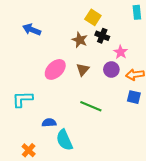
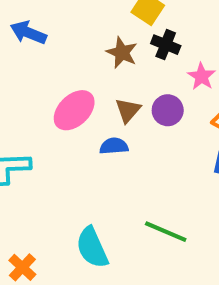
purple circle: (111, 69) -> (168, 110), moved
green line: (91, 106) -> (166, 232), moved
blue semicircle: (49, 123) -> (114, 146), moved

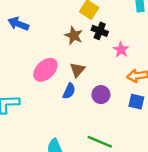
purple circle: (168, 110) -> (101, 95), moved
blue semicircle: (114, 146) -> (69, 91), turned 119

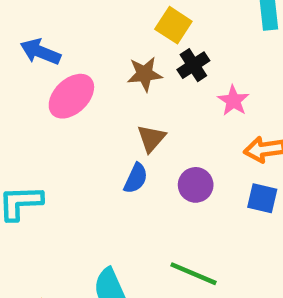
black cross: (100, 31) -> (193, 65), turned 35
brown star: (74, 36) -> (145, 74), turned -30
pink ellipse: (45, 70) -> (71, 96), moved

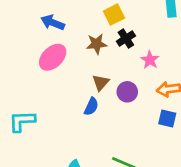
yellow square: (173, 25) -> (114, 15), turned 30
blue arrow: (40, 52) -> (53, 23), moved
purple circle: (196, 185) -> (127, 92), moved

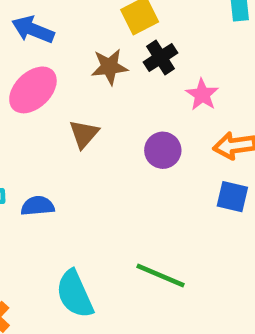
brown triangle: (101, 83) -> (84, 134), moved
blue semicircle: (91, 107) -> (38, 206), moved, turned -120

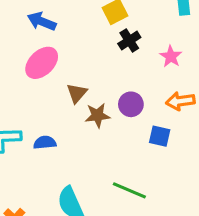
brown star: (109, 67) -> (97, 115), moved
pink star: (202, 95) -> (171, 56), moved
blue square: (232, 197) -> (160, 136), moved

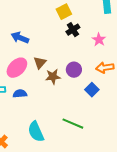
blue arrow: (42, 21) -> (20, 38), moved
pink ellipse: (42, 63) -> (17, 68), moved
blue square: (160, 136) -> (92, 90), turned 32

